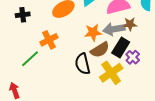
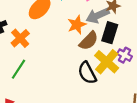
orange cross: (49, 40) -> (20, 38), moved
purple cross: (133, 57) -> (125, 55), moved
black semicircle: (83, 64) -> (87, 73), moved

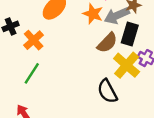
orange star: (77, 25) -> (93, 14), moved, turned -30
black semicircle: (87, 73) -> (107, 91), moved

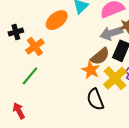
orange star: (93, 14) -> (91, 70), moved

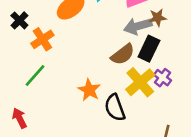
black cross: (16, 32) -> (19, 20), turned -32
orange star: (91, 70) -> (89, 90), moved

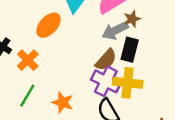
purple cross: (163, 78) -> (106, 81), moved, size x1.6
yellow cross: (140, 82) -> (128, 83), turned -32
orange star: (89, 90) -> (63, 102), moved

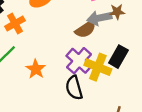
black rectangle: (130, 50) -> (118, 57), moved
brown semicircle: (106, 60) -> (86, 29), moved

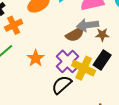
brown star: (117, 12) -> (102, 35), moved
orange star: (36, 69) -> (36, 58), moved
black semicircle: (74, 88) -> (62, 85), turned 60

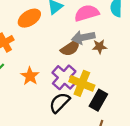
black rectangle: (102, 60) -> (98, 100), moved

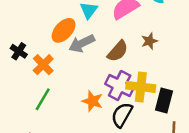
gray arrow: (83, 37) -> (82, 43), moved
orange star: (30, 76) -> (92, 101), moved

